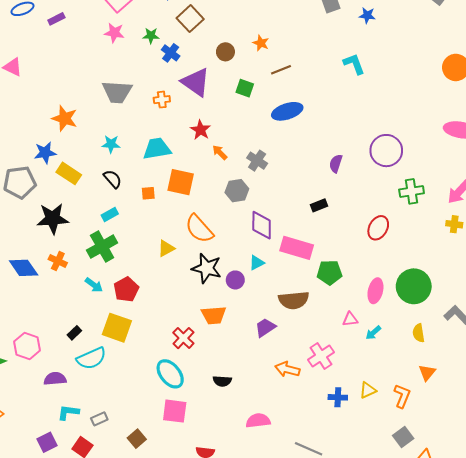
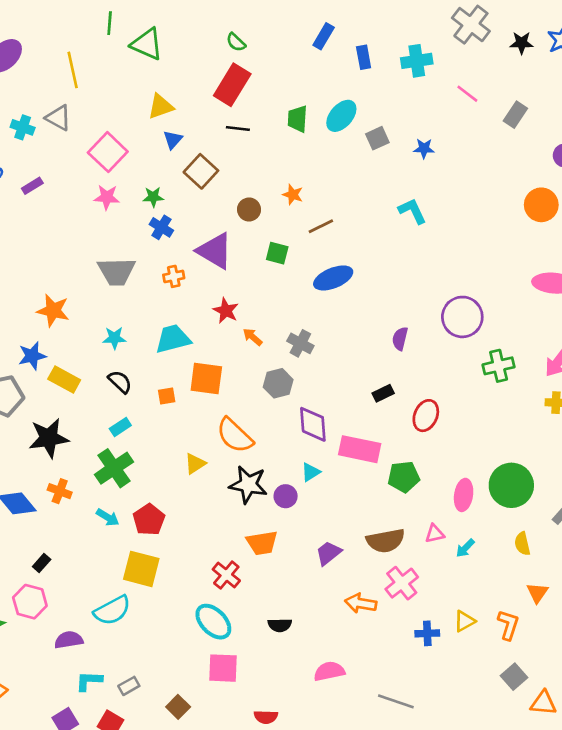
blue cross: (171, 53) -> (161, 227), moved
red ellipse: (378, 228) -> (426, 416), moved
brown semicircle: (294, 300) -> (386, 541), moved
black rectangle: (74, 333) -> (42, 563), moved

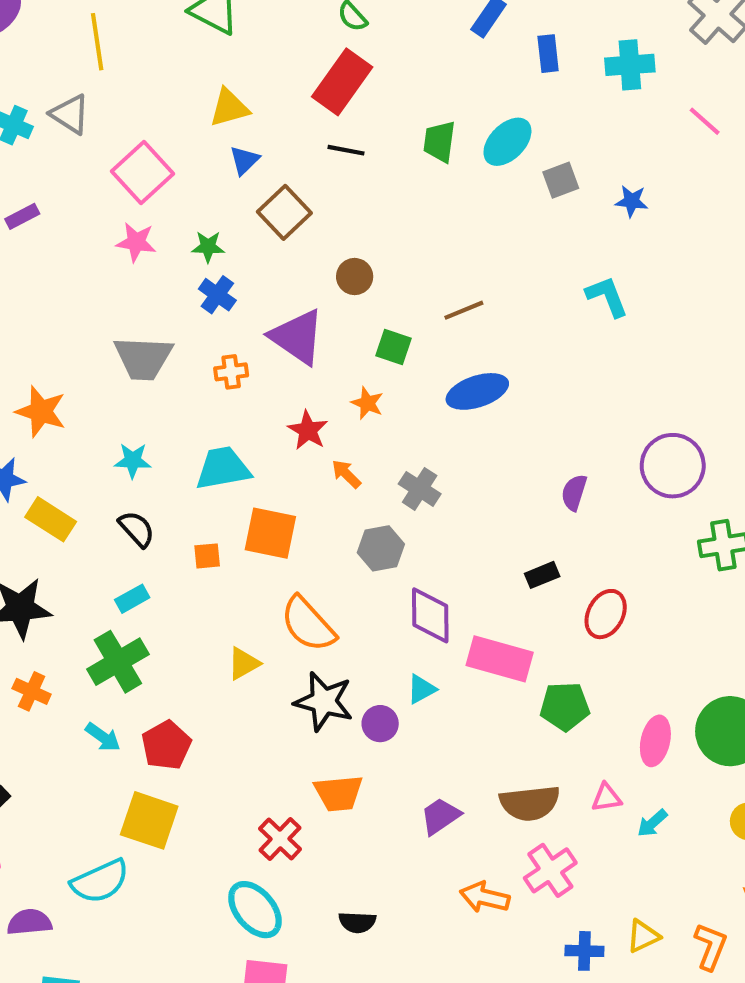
orange star: (293, 195) -> (367, 403), moved

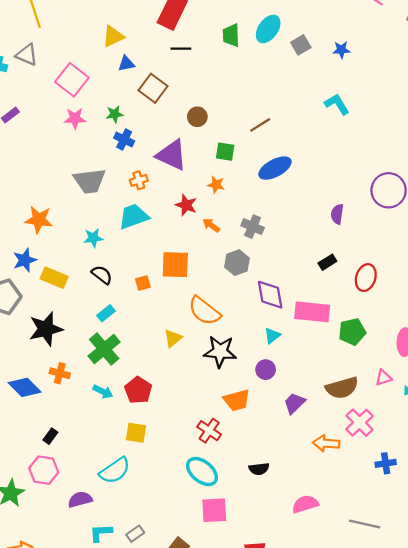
blue triangle: (244, 160) -> (126, 64), turned 42
cyan trapezoid: (223, 468) -> (133, 216), moved
purple circle: (380, 724) -> (266, 370), moved
yellow square: (149, 820) -> (136, 433), size x0.7

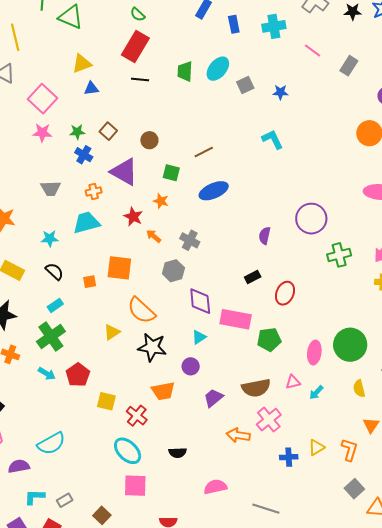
brown square: (153, 88) -> (108, 131), moved, size x0.7
gray trapezoid: (90, 181) -> (51, 188), size x0.7
yellow square: (136, 433) -> (106, 401), moved

